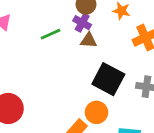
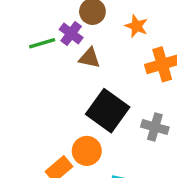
purple cross: (82, 23) -> (71, 33), moved

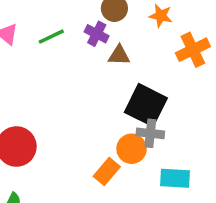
green line: (42, 43) -> (51, 37), moved
gray cross: (155, 127) -> (150, 133), moved

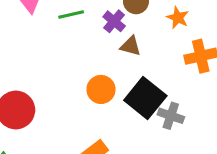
gray cross: (150, 133) -> (171, 116), moved
orange circle: (132, 149) -> (101, 89), moved

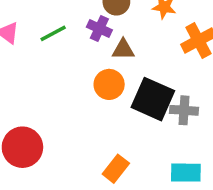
orange circle: (101, 89) -> (109, 84), moved

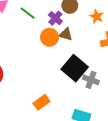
green line: (53, 33) -> (28, 13), turned 49
orange circle: (109, 84) -> (50, 37), moved

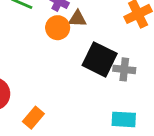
orange rectangle: (41, 102) -> (33, 118), moved

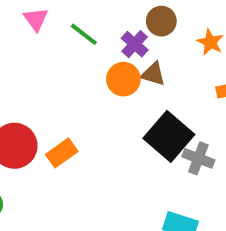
orange rectangle: (33, 118) -> (62, 153), moved

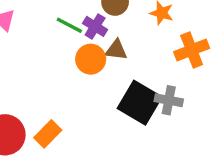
green line: (84, 34) -> (69, 25), moved
gray cross: (198, 158) -> (169, 100), moved

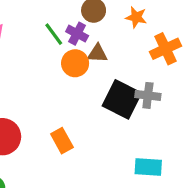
green line: (69, 25) -> (54, 34), turned 30
orange rectangle: (48, 134) -> (62, 141), moved, turned -70

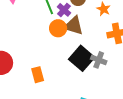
brown triangle: (97, 53) -> (74, 26), size x1.5

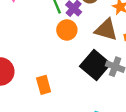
brown triangle: (74, 26) -> (106, 30), moved

